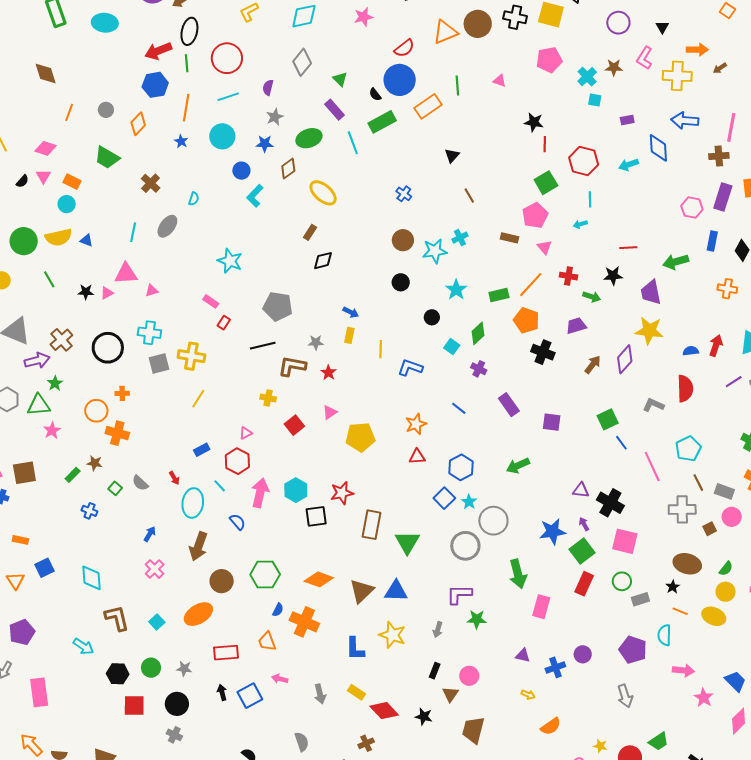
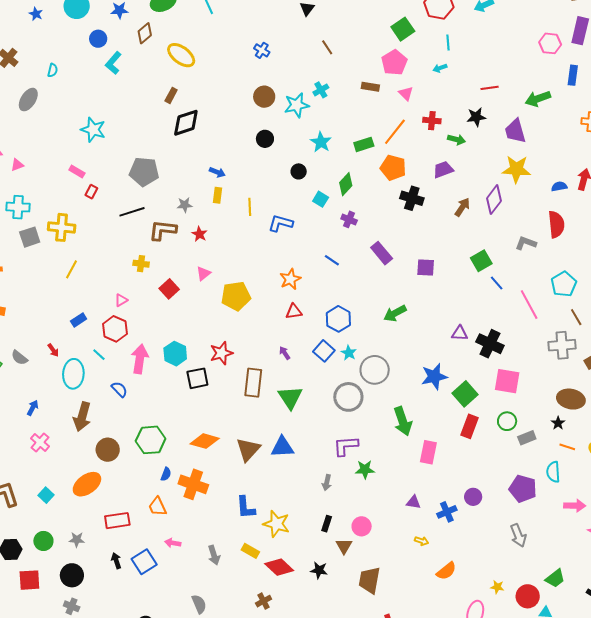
black diamond: (323, 261) -> (186, 123), size x1.4
purple arrow: (584, 524) -> (285, 353), moved
yellow star: (392, 635) -> (276, 524), moved

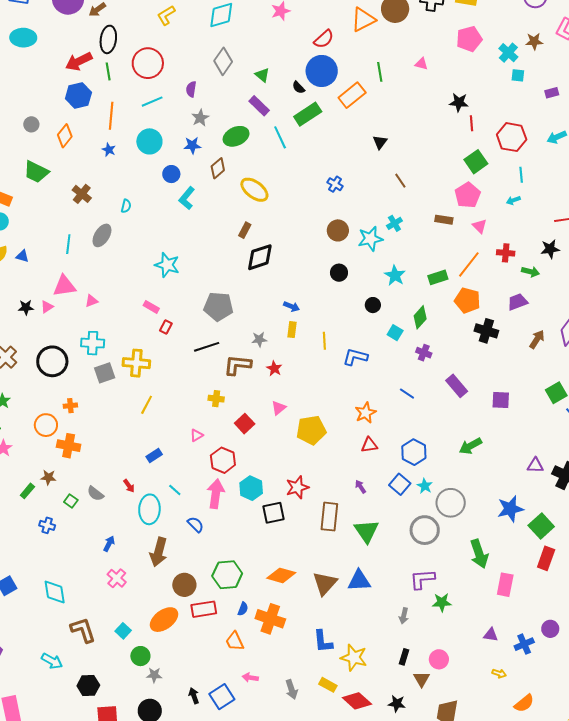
red hexagon: (115, 329) -> (223, 460), moved
red rectangle: (117, 521) -> (204, 609), moved
green circle: (43, 541) -> (140, 656), moved

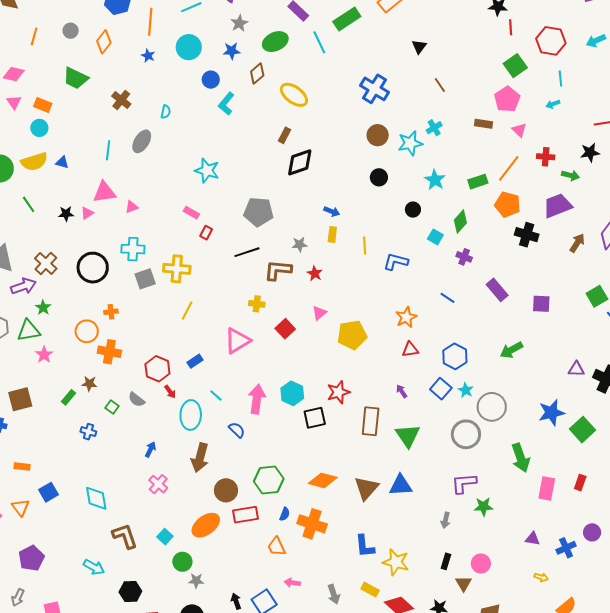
blue cross: (335, 184) -> (374, 89), size x1.8
purple trapezoid: (517, 302) -> (558, 206), size x1.4
pink triangle: (197, 435) -> (237, 341), size x2.0
red hexagon: (223, 460) -> (157, 369), moved
red rectangle: (546, 558) -> (580, 483), moved, size x0.7

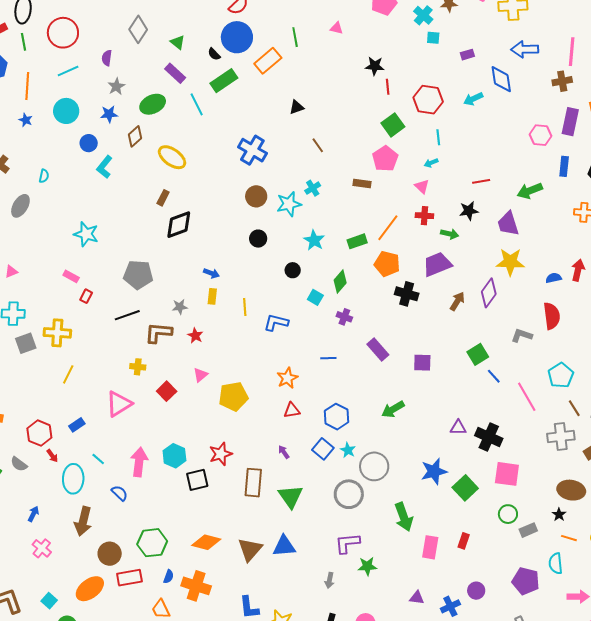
black triangle: (419, 47) -> (297, 107), turned 35
pink triangle: (519, 130) -> (422, 186), moved
blue line: (448, 298) -> (328, 358), turned -35

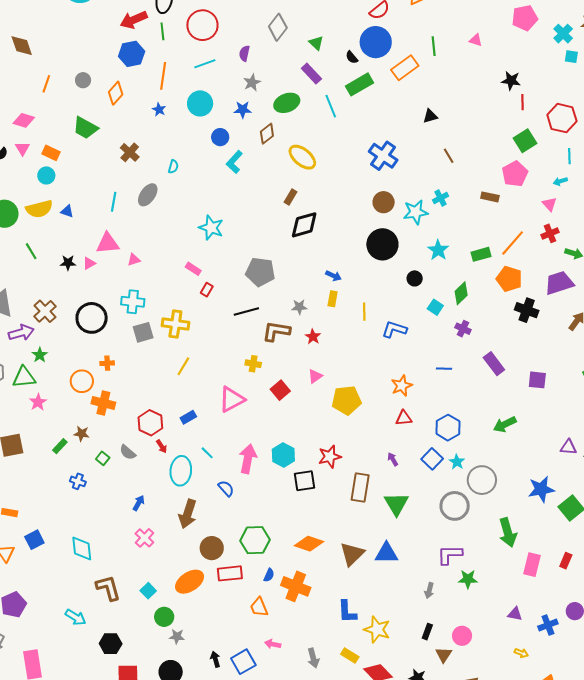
red cross: (424, 216) -> (550, 233), turned -30
black circle: (258, 239) -> (382, 244), size x1.8

